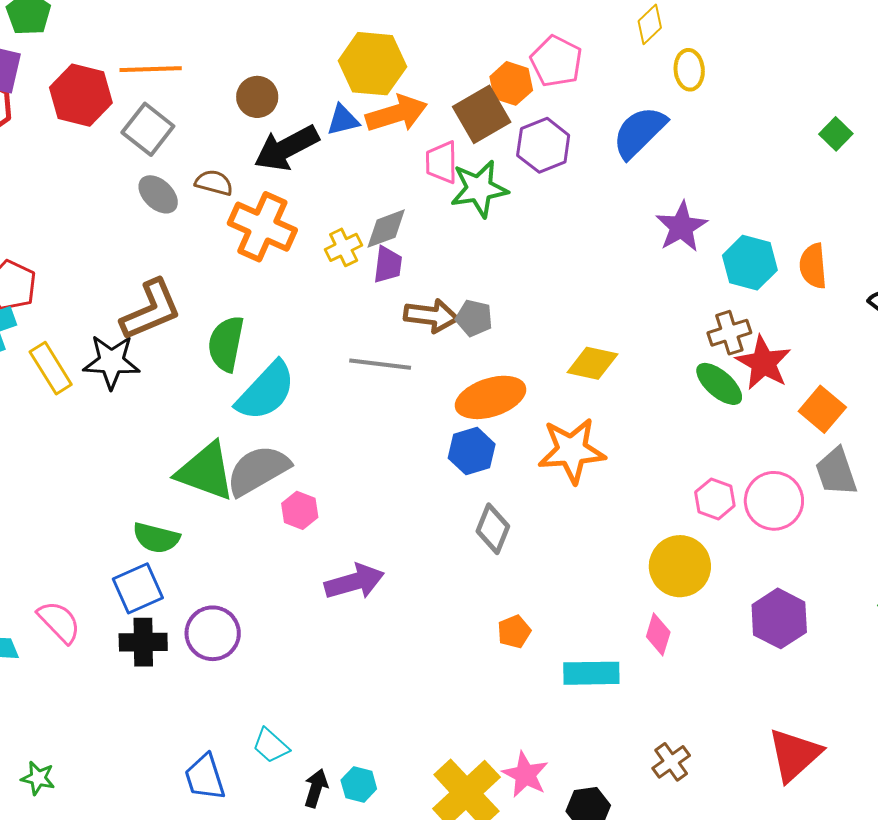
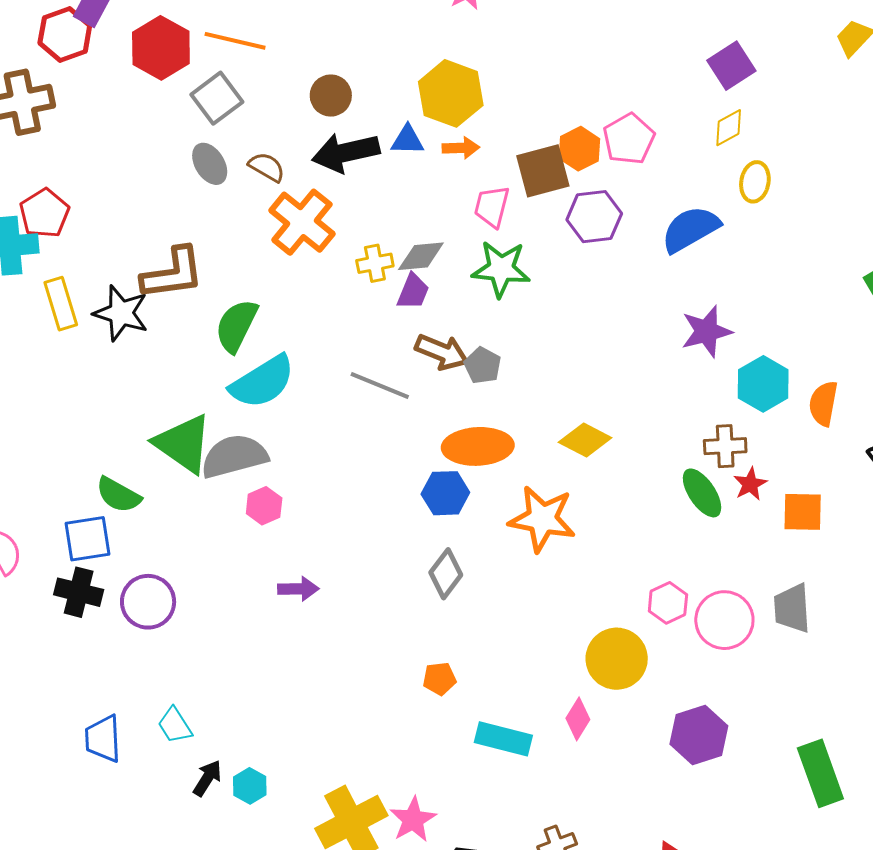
orange arrow: (396, 114) -> (461, 148), size x0.6
green star: (479, 189) -> (501, 269), moved
red star: (763, 363) -> (750, 484), size x0.6
orange square: (822, 409) -> (803, 512), moved, turned 36
purple arrow: (354, 582) -> (298, 589), size x0.7

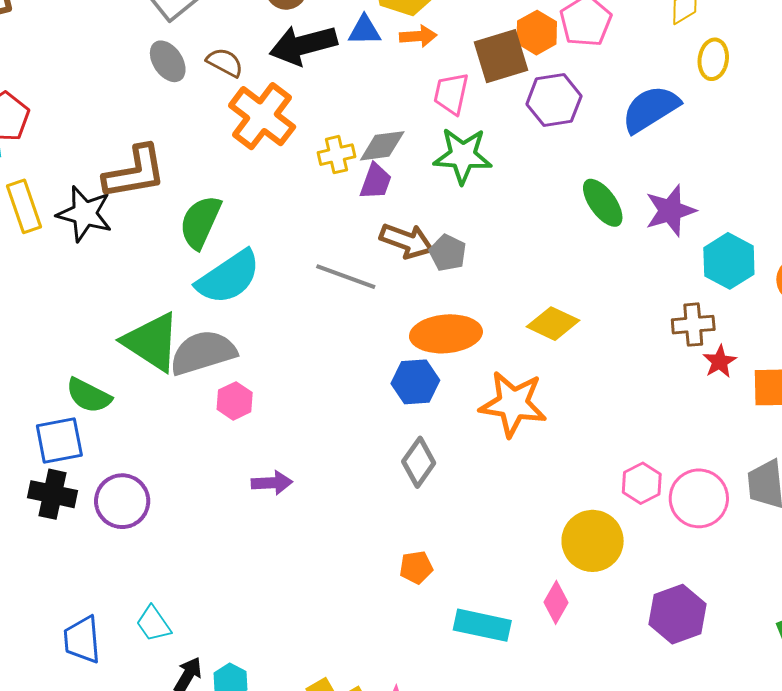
green ellipse: (702, 493) -> (603, 203), moved

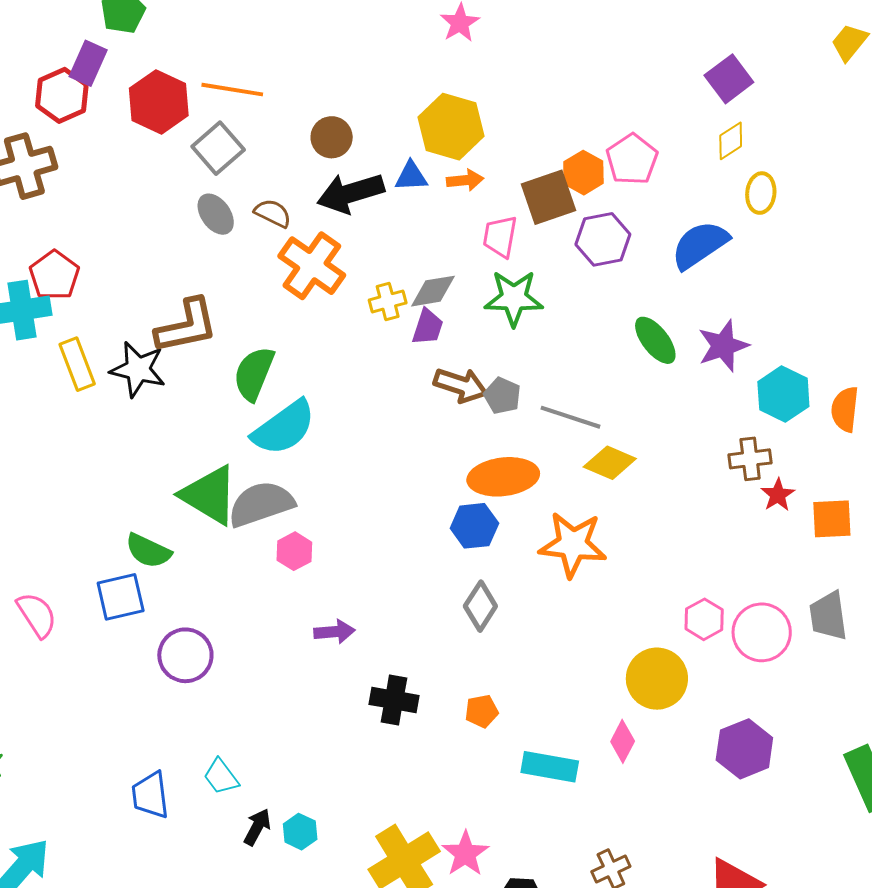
gray line: (346, 277) -> (570, 417), moved
black cross: (52, 494) -> (394, 700), moved

